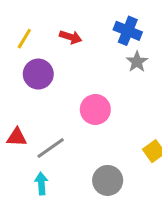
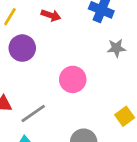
gray star: (137, 62) -> (116, 48), moved, turned 30

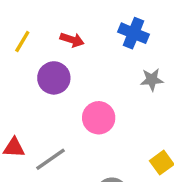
purple circle: (22, 48) -> (54, 78), moved

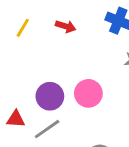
purple circle: (54, 78) -> (50, 96), moved

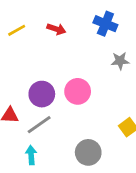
yellow line: (23, 28) -> (17, 30), turned 30

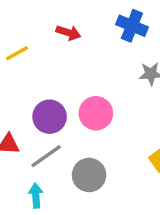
yellow line: (17, 30) -> (17, 53), moved
gray circle: (88, 152) -> (89, 175), moved

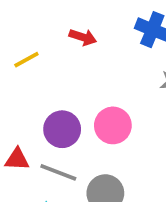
gray line: (46, 156) -> (58, 172), turned 56

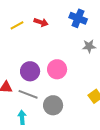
yellow line: (26, 60) -> (17, 25), moved

